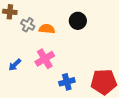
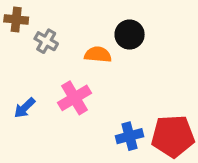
orange semicircle: (47, 29) -> (98, 55), moved
blue cross: (67, 82) -> (130, 136), moved

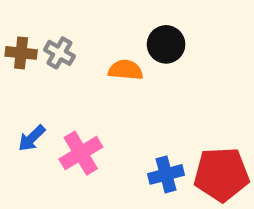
brown cross: (16, 20) -> (21, 53), moved
pink cross: (75, 98) -> (81, 153), moved

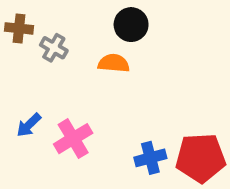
black circle: (166, 44) -> (131, 25), moved
brown cross: (21, 53) -> (19, 28), moved

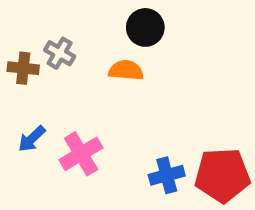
brown cross: (19, 28) -> (23, 68), moved

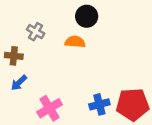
brown cross: (23, 68) -> (14, 56), moved
pink cross: (81, 154) -> (50, 108), moved

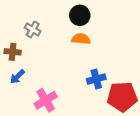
orange semicircle: (75, 42) -> (81, 39), moved
blue cross: (99, 104) -> (96, 79), moved

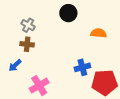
orange semicircle: (81, 39) -> (99, 33), moved
brown cross: (13, 52) -> (27, 44), moved

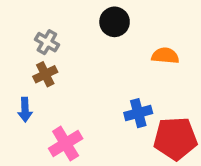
brown cross: (27, 44) -> (45, 74), turned -32
blue arrow: (15, 65) -> (25, 110), turned -48

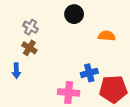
brown cross: (45, 74) -> (29, 48), turned -32
pink cross: (66, 143) -> (69, 92), moved, turned 36

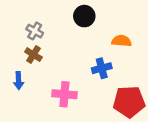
blue cross: (89, 73) -> (102, 68), moved
pink cross: (69, 92) -> (64, 94), moved

